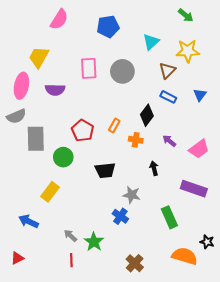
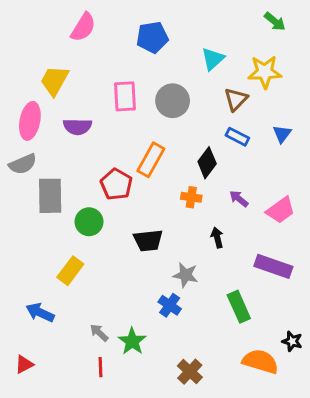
green arrow: (186, 15) -> (275, 22), moved
orange rectangle: (114, 125) -> (151, 160), moved, size x1.6

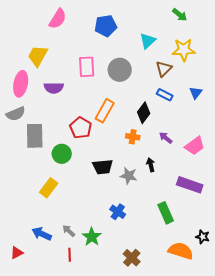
green arrow: (275, 22) -> (180, 15), moved
gray star: (185, 275) -> (129, 176), moved
blue arrow: (40, 312) -> (42, 234), moved

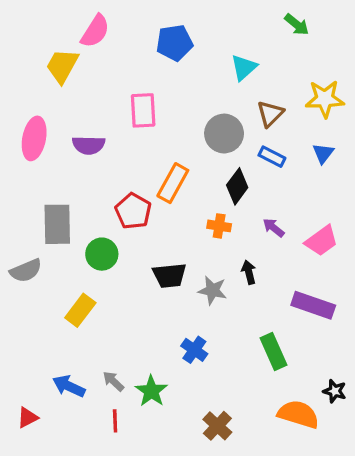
yellow star: (184, 50) -> (325, 99), moved
yellow trapezoid: (38, 56) -> (62, 66), moved
gray circle: (120, 70) -> (224, 134), moved
gray semicircle: (16, 114) -> (26, 271), moved

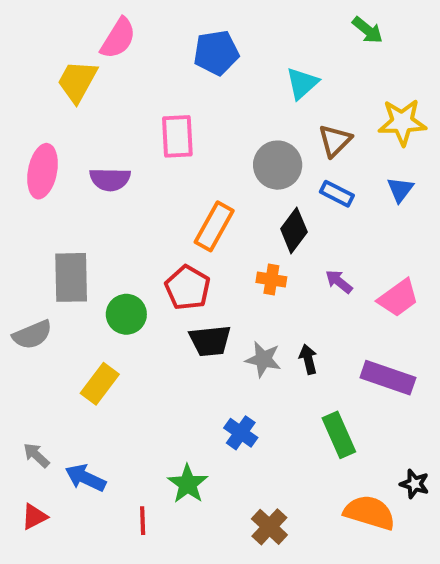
red pentagon: (133, 211) -> (188, 288), moved
black arrow: (249, 272) -> (308, 359), moved
gray arrow: (113, 381) -> (36, 455), moved

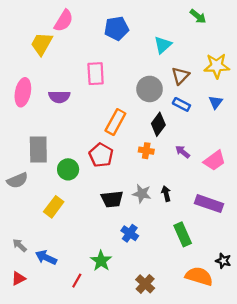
black trapezoid: (210, 341) -> (112, 199), moved
red line: (143, 521) -> (77, 281), turned 32

